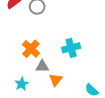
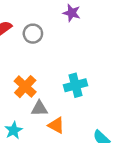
orange triangle: (56, 80) -> (56, 125), turned -40

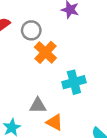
orange cross: (25, 87) -> (45, 52), moved

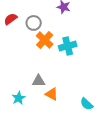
cyan cross: (74, 82) -> (68, 46), moved

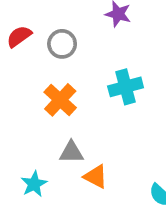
orange cross: (45, 40) -> (60, 100), moved

